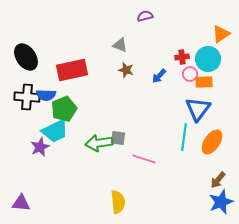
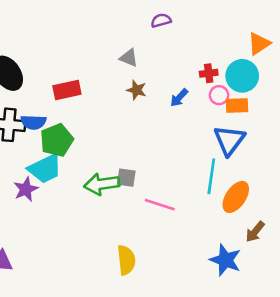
red rectangle: (72, 70) -> (67, 90), size x0.7
orange ellipse: (212, 142) -> (236, 197), moved
blue star: (221, 202) -> (225, 260), moved, turned -30

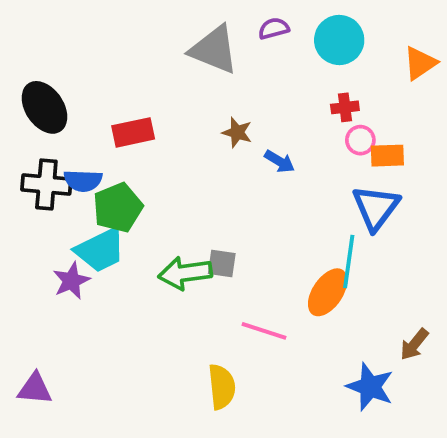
gray triangle: (129, 58) -> (214, 50), moved, size x1.8
cyan circle: (242, 76) -> (339, 40), moved
blue arrow: (179, 98) -> (279, 161), moved, turned -102
orange ellipse: (236, 197) -> (328, 292), moved
pink line: (160, 205) -> (264, 331), moved

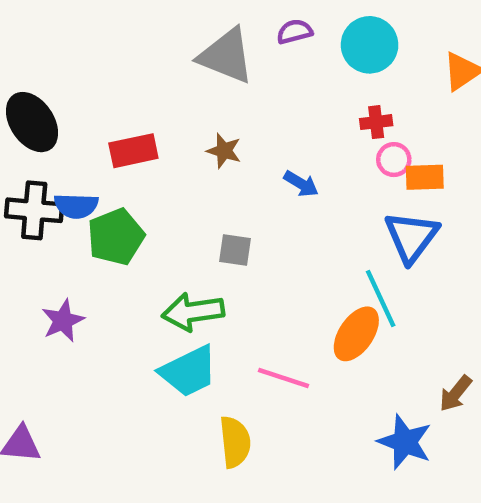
brown star: (237, 132) -> (224, 151), moved
cyan trapezoid: (100, 250) -> (189, 371), moved
cyan line: (349, 262) -> (381, 299), turned -33
gray square: (222, 263) -> (235, 250), moved

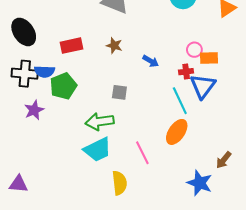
red cross: (376, 122) -> (186, 72), moved
cyan line: (381, 299) -> (180, 101), moved
purple star: (63, 321) -> (34, 110), moved
pink line: (284, 378) -> (142, 153), turned 45

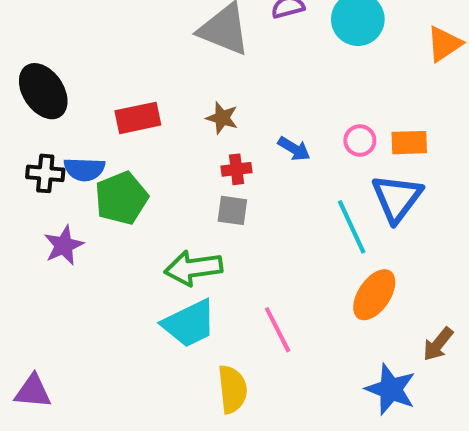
pink circle: (194, 50) -> (360, 141), moved
red cross: (186, 72) -> (236, 169), moved
black cross: (25, 74) -> (45, 173), size x0.7
orange ellipse: (177, 132) -> (374, 295), moved

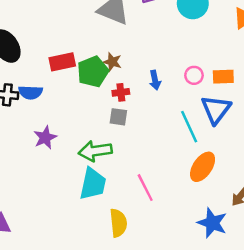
blue arrow: (294, 149) -> (155, 80), turned 48
green pentagon: (121, 198) -> (93, 72), moved
purple star: (64, 245) -> (45, 138), moved
cyan trapezoid: (189, 324) -> (93, 184), turned -52

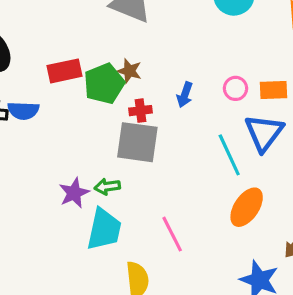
blue arrow: (155, 80) -> (185, 95), turned 30
gray square: (118, 117) -> (137, 142), size x1.8
purple star: (45, 138) -> (74, 193), moved
green arrow: (95, 151) -> (107, 187), size x0.6

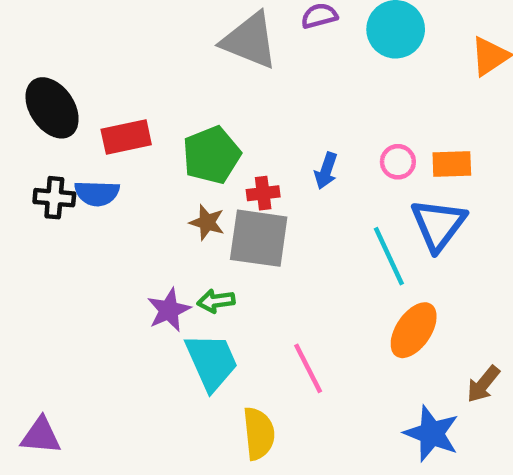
red rectangle: (65, 71) -> (126, 137), moved
brown star: (129, 71) -> (207, 222), moved
cyan trapezoid: (104, 229) -> (211, 362), turned -36

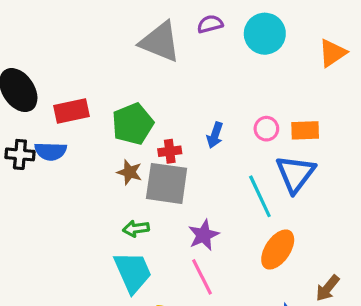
purple star: (169, 310) -> (204, 235), moved

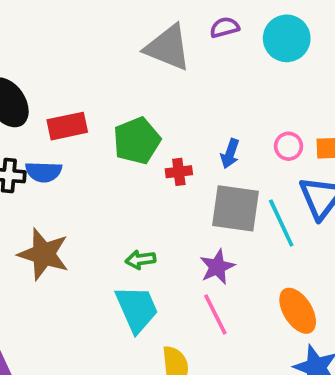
brown star: (129, 172) -> (44, 254), moved, size x1.8
gray square: (167, 183) -> (236, 208), moved
orange ellipse: (278, 250) -> (298, 311), moved, turned -66

